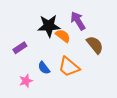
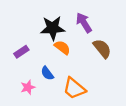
orange semicircle: (63, 36) -> (62, 47), moved
orange trapezoid: (69, 67) -> (74, 88), moved

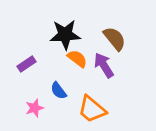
purple arrow: (84, 23) -> (104, 65), moved
brown semicircle: (102, 49) -> (115, 39), moved

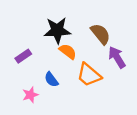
purple arrow: (104, 65) -> (117, 57), moved
orange trapezoid: (92, 109) -> (89, 75), moved

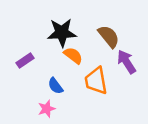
orange trapezoid: (89, 75) -> (96, 81), turned 40
pink star: (30, 95) -> (47, 109), moved

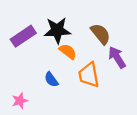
purple rectangle: (25, 61) -> (23, 36), moved, size x1.5
pink star: (47, 109) -> (20, 101), moved

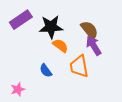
purple rectangle: (23, 36) -> (21, 20), moved
purple arrow: (117, 57) -> (94, 46), moved

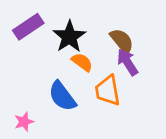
black star: (51, 27) -> (69, 37), turned -30
blue semicircle: (46, 71) -> (62, 96), size x1.6

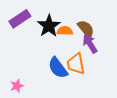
orange semicircle: (82, 62) -> (65, 31), moved, turned -35
blue semicircle: (62, 96) -> (58, 68), moved

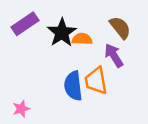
brown semicircle: (86, 29) -> (120, 28), moved
blue semicircle: (58, 68) -> (73, 86), turned 30

